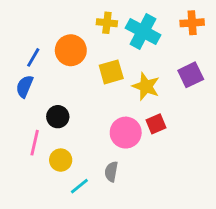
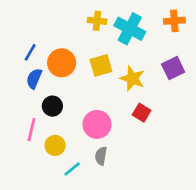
orange circle: (71, 50) -> (62, 63), moved
blue semicircle: (25, 86) -> (34, 79), moved
red square: (156, 124) -> (142, 113), turned -36
pink circle: (126, 133) -> (97, 124), moved

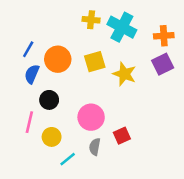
orange cross: (174, 21) -> (164, 36), moved
red square: (142, 113) -> (122, 136), moved, turned 35

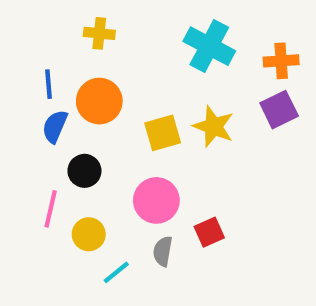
yellow cross: (91, 20) -> (99, 33), moved
blue line: (28, 49) -> (49, 84), turned -35
yellow square: (95, 62) -> (163, 133), moved

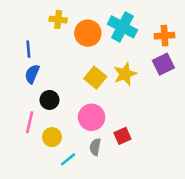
orange circle: (99, 101) -> (88, 33), moved
yellow star: (213, 126) -> (125, 74), turned 30
yellow square: (163, 133) -> (95, 78), turned -35

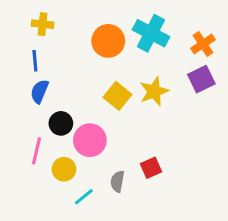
yellow cross: (58, 20) -> (43, 24), moved
orange cross: (165, 36) -> (203, 44), turned -30
pink circle: (92, 117) -> (90, 140), moved

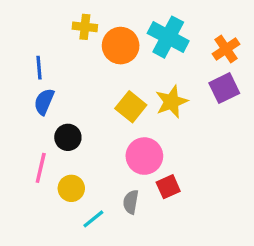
yellow cross: (43, 24) -> (85, 27), moved
pink circle: (90, 140) -> (144, 156), moved

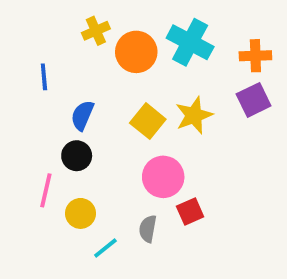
yellow cross: (85, 27) -> (96, 31), turned -30
orange cross: (226, 49) -> (255, 56), turned 32
blue semicircle: (44, 102) -> (82, 115), moved

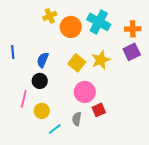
blue line: (44, 77) -> (13, 52), moved

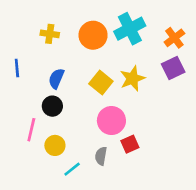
yellow cross: (50, 16) -> (50, 34), moved, turned 32
cyan cross: (99, 22) -> (130, 29), turned 35
orange cross: (133, 29) -> (174, 38), turned -35

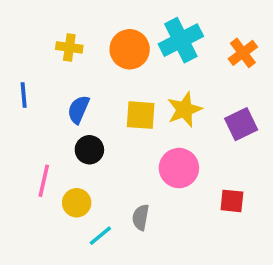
purple square: (173, 68) -> (241, 124), moved
yellow square: (101, 82) -> (141, 115), turned -35
black circle: (52, 106) -> (89, 150), moved
pink circle: (111, 121) -> (179, 168), moved
red square: (130, 144) -> (232, 201), moved, turned 30

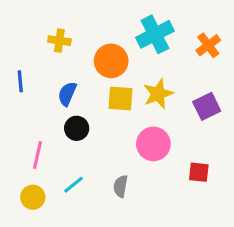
orange circle: (130, 49) -> (111, 61), moved
yellow circle: (77, 203) -> (33, 197), moved
cyan line: (100, 236) -> (73, 185), moved

